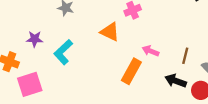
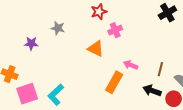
purple star: (35, 39) -> (31, 43), moved
cyan L-shape: (63, 52) -> (56, 95), moved

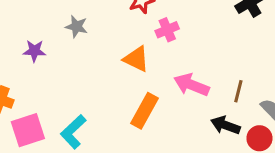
pink arrow: (131, 65) -> (191, 85), size x1.5
orange rectangle: (114, 82) -> (144, 111), moved

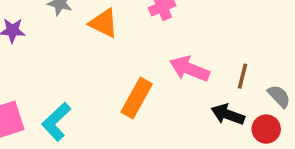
orange triangle: (136, 59) -> (104, 23), moved

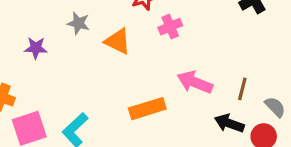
orange rectangle: (137, 98) -> (147, 109), turned 44

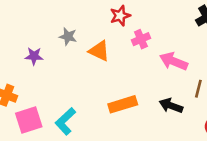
pink arrow: (195, 82) -> (174, 61), moved
black arrow: (229, 123) -> (171, 106), moved

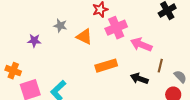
pink cross: (141, 39) -> (116, 28), size x1.5
orange rectangle: (123, 104) -> (106, 66), moved

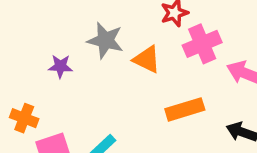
gray star: (60, 26) -> (105, 40), size x1.5

